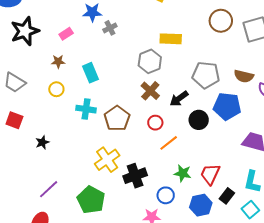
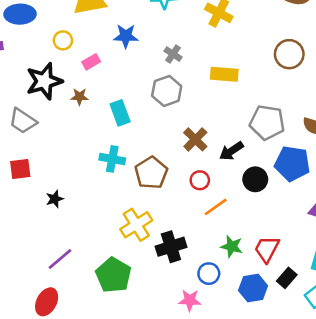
gray cross: (110, 28) -> (173, 54), moved, turned -32
black star: (25, 31) -> (44, 81), moved
gray hexagon: (150, 61) -> (167, 91), moved
yellow circle: (56, 89) -> (63, 40), moved
red square: (14, 120) -> (20, 169), turned -30

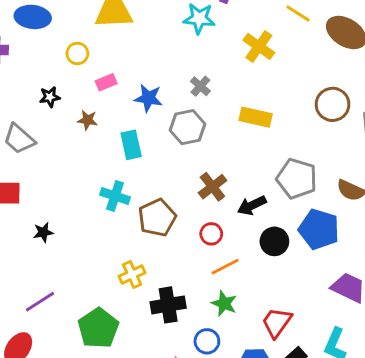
blue star: (126, 36) -> (148, 98), moved
black star: (44, 81) -> (50, 97), size x0.5
yellow cross: (136, 225) -> (132, 275), size x0.7
green star: (232, 247) -> (224, 303), moved

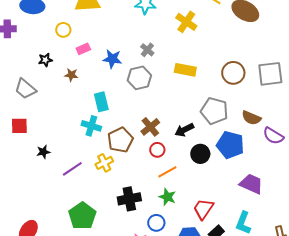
brown circle: (333, 104) -> (233, 73), moved
cyan rectangle: (131, 145) -> (101, 102), moved
brown cross: (212, 187) -> (150, 127), moved
yellow cross: (132, 275) -> (104, 163), moved
purple line: (40, 302) -> (72, 169), moved

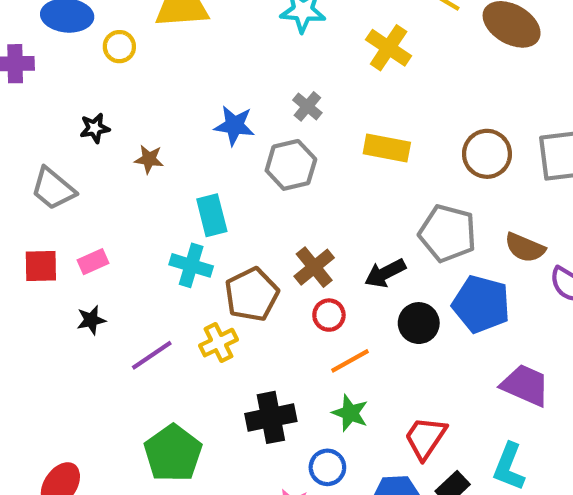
yellow circle: (63, 30) -> (119, 47), moved
pink rectangle: (83, 49) -> (93, 262), moved

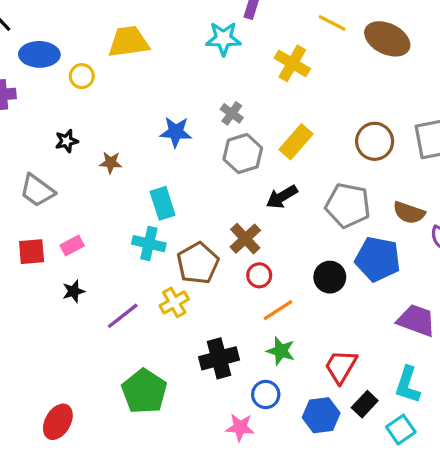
yellow rectangle: (387, 148) -> (296, 142), turned -56
gray hexagon: (291, 165) -> (243, 154), moved
black arrow: (385, 273) -> (282, 197), moved

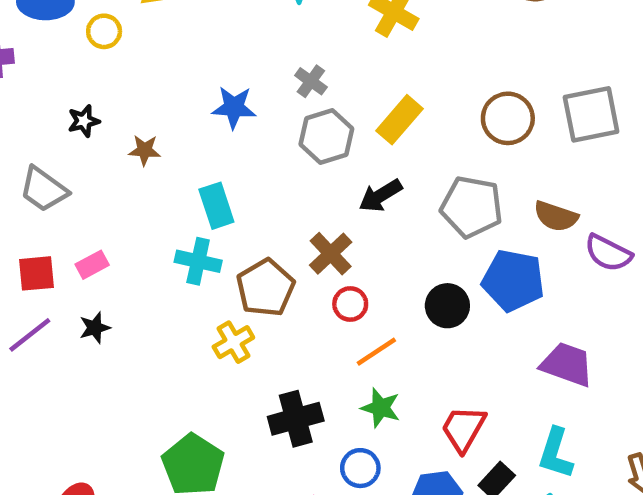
purple line: (123, 316) -> (30, 335), moved

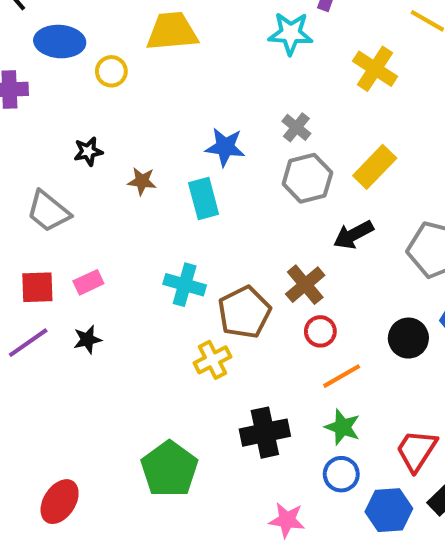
cyan rectangle: (216, 206) -> (204, 199), moved
blue circle: (360, 468) -> (341, 474), moved

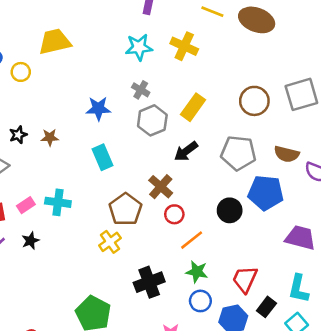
cyan star: (291, 33) -> (139, 47), moved
black star: (88, 151) -> (18, 135), moved
cyan rectangle: (204, 199) -> (102, 157), moved
cyan cross: (185, 285) -> (58, 202), moved

